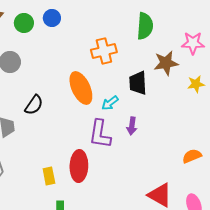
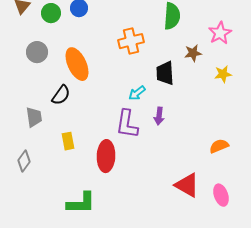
pink star: (193, 43) -> (220, 33), turned -30
brown star: (166, 63) -> (193, 53), size x0.7
orange ellipse: (81, 88) -> (77, 64), moved
yellow rectangle: (49, 176) -> (68, 141), moved

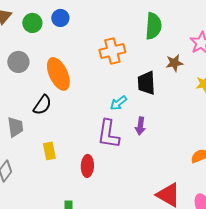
red ellipse: (106, 156) -> (87, 166), size x0.7

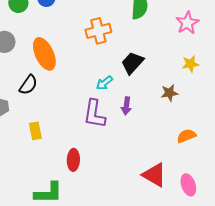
brown star: (174, 63) -> (169, 93), moved
black trapezoid: (146, 83) -> (132, 63), turned 45
red ellipse: (87, 166) -> (73, 160), moved

